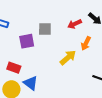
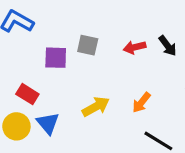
orange arrow: (86, 43) -> (141, 103), moved
yellow arrow: (68, 58) -> (96, 107), moved

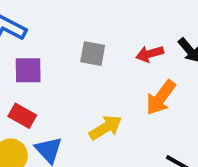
purple square: (56, 58) -> (28, 70), moved
orange arrow: (141, 103) -> (161, 98), moved, size x1.4

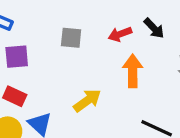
orange arrow: (161, 98) -> (133, 71), turned 148

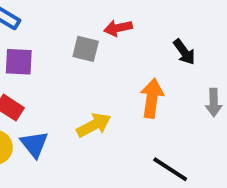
red arrow: (120, 34) -> (118, 28), moved

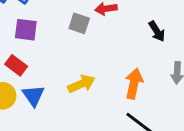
orange arrow: (152, 98) -> (134, 84), moved

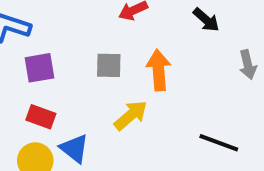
gray square: (79, 23) -> (109, 65), moved
orange arrow: (134, 84) -> (159, 70), moved

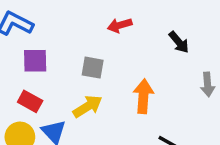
orange arrow: (159, 70) -> (143, 96), moved
yellow arrow: (131, 115) -> (88, 106), moved

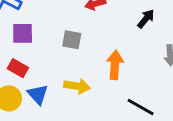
black arrow: (179, 42) -> (146, 19), turned -102
yellow arrow: (88, 106) -> (77, 86), moved, turned 40

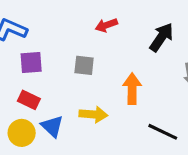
black arrow: (146, 19) -> (161, 37), size x1.4

